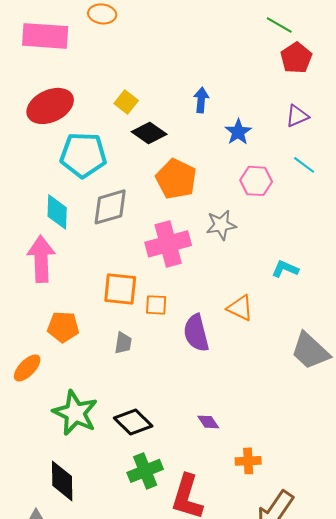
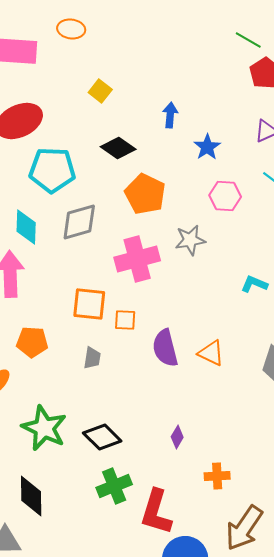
yellow square: (126, 102) -> (100, 91), moved
orange triangle: (240, 308) -> (211, 353), moved
purple diamond: (208, 422) -> (177, 437), turned 65

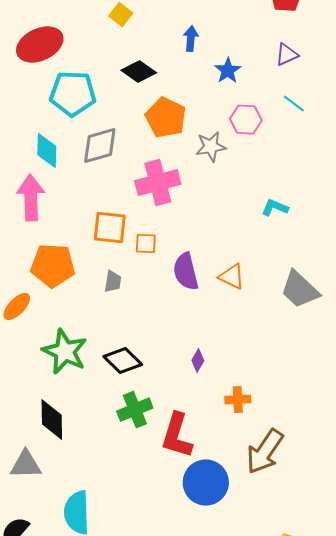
gray star: (190, 240) -> (211, 147), moved
orange pentagon: (32, 342) -> (53, 266), size x1.4

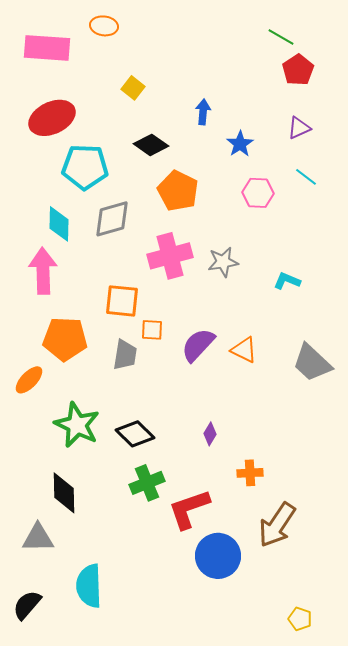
gray star: (211, 147) -> (223, 262), moved
orange square: (146, 244) -> (152, 330), moved
purple semicircle: (186, 272) -> (198, 345), turned 57
gray trapezoid: (113, 282) -> (125, 355), size x1.4
red L-shape: (177, 436) -> (189, 509), turned 54

